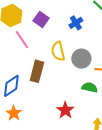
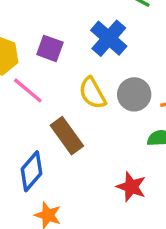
blue cross: (76, 23) -> (109, 38), size x1.5
brown rectangle: (37, 71) -> (67, 136), turned -35

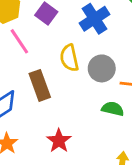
red star: (131, 187) -> (59, 141), moved

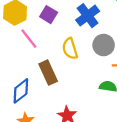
gray circle: (102, 68) -> (104, 45), moved

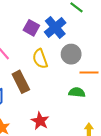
purple square: (49, 15) -> (31, 28), moved

